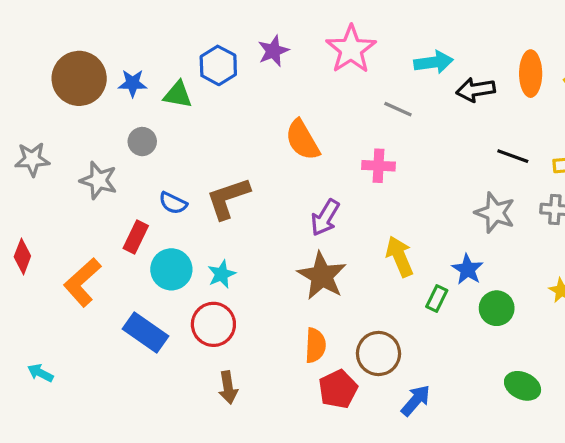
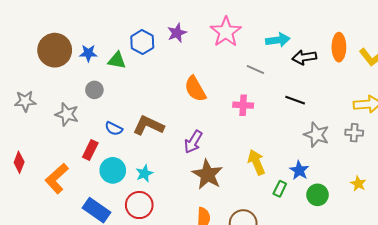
black line: (513, 156) -> (295, 100), moved
brown L-shape: (228, 198) -> (148, 126), turned 44
purple arrow: (325, 218) -> (193, 142), moved

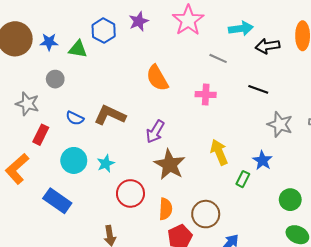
red rectangle: (90, 150) -> (41, 135), moved
green circle: (318, 195) -> (290, 200), moved
red circle: (139, 205) -> (130, 193), moved

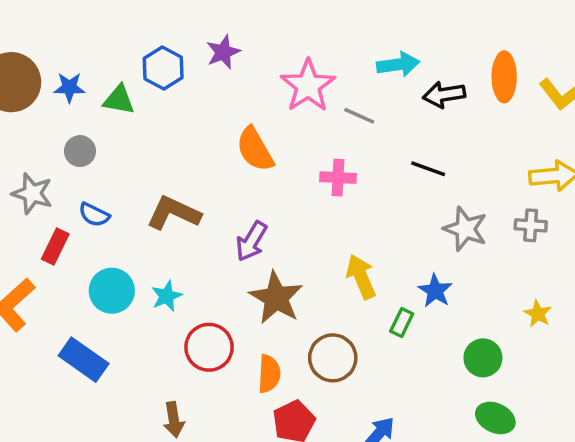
pink star: (188, 20) -> (308, 86), moved
blue semicircle: (75, 118) -> (94, 215), moved
brown circle: (206, 214) -> (333, 358), moved

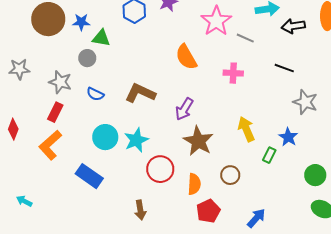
green triangle: (119, 100) -> (101, 38), moved
red rectangle: (55, 247) -> (55, 112), moved
cyan star: (167, 296) -> (136, 140), size x1.4
brown circle: (333, 358) -> (230, 175), size x0.7

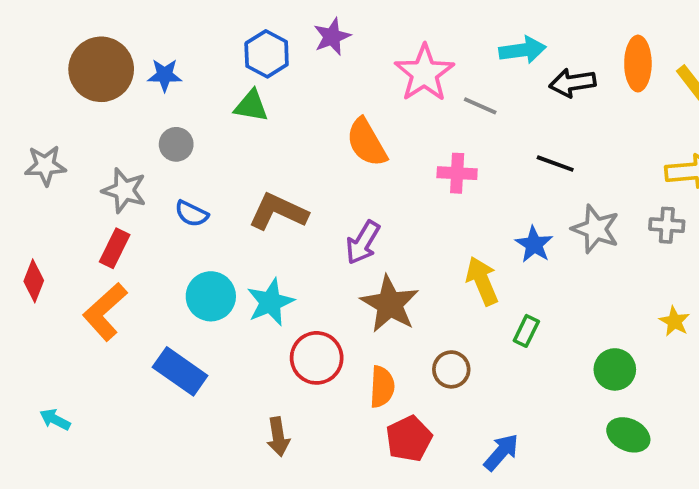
green triangle: (101, 38) -> (251, 106), moved
blue star: (288, 137) -> (534, 244), moved

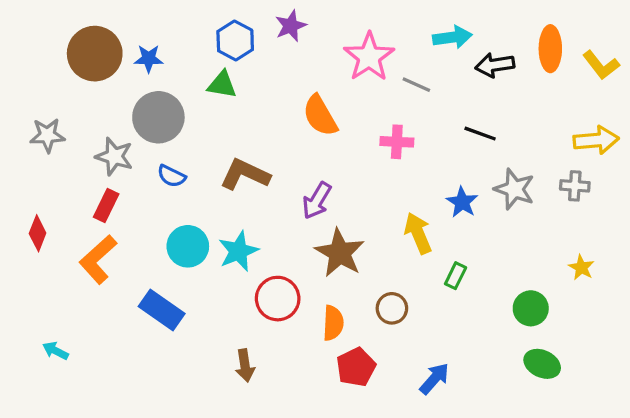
gray circle: (176, 144) -> (158, 117), size x1.8

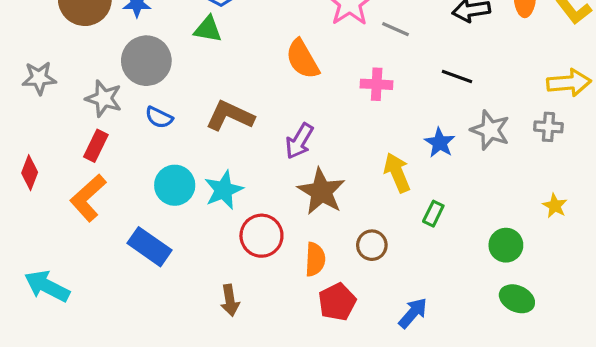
cyan arrow: (56, 351) -> (47, 286), size x1.8

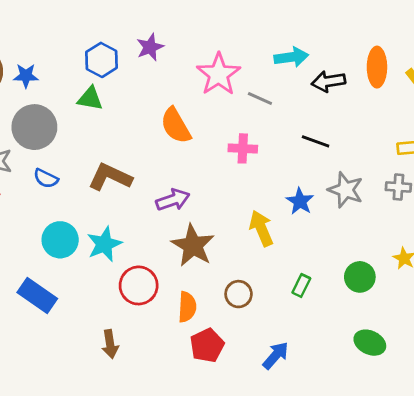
purple arrow: (299, 141) -> (173, 200), turned -140
green rectangle: (433, 214) -> (301, 285), moved
green circle: (506, 245) -> (360, 277), moved

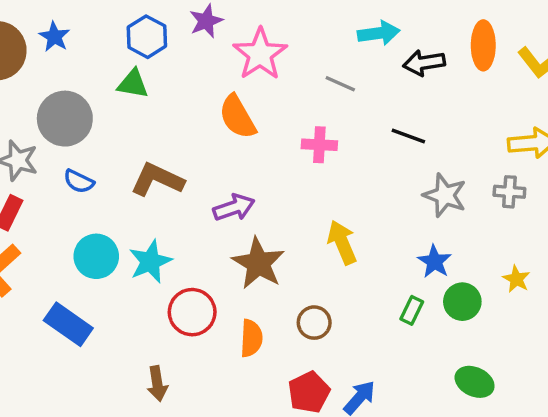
pink star: (219, 74) -> (260, 54), moved
blue star: (26, 76) -> (54, 37), moved, turned 30
blue star: (300, 201) -> (434, 262), moved
green rectangle: (301, 285) -> (412, 310), moved
red pentagon: (207, 345) -> (309, 392), moved

